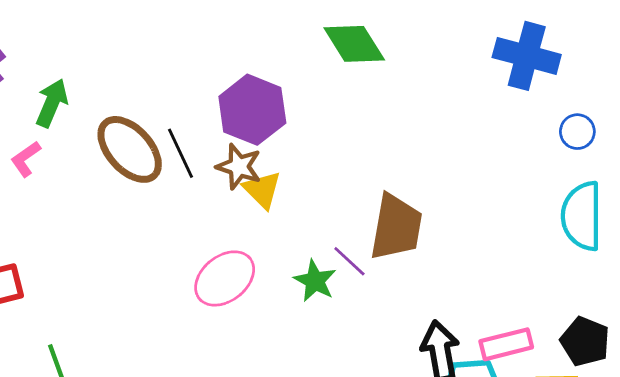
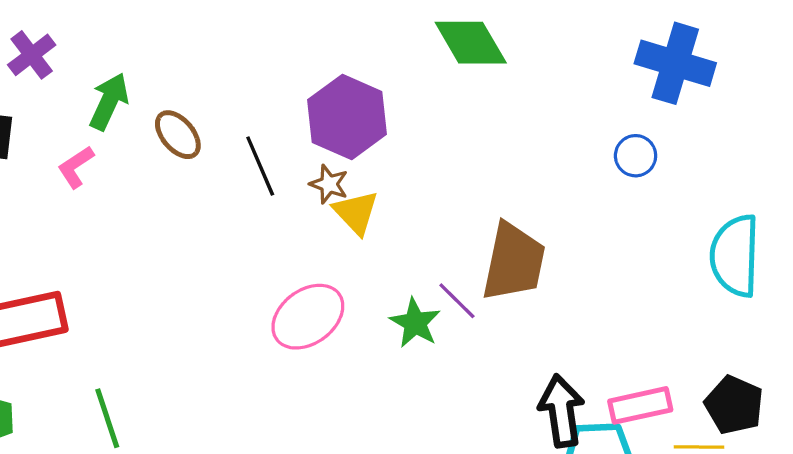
blue circle: (577, 132) -> (636, 156), moved
brown ellipse: (130, 149) -> (178, 135), moved, size x0.6
brown star: (239, 167) -> (329, 184), size x0.7

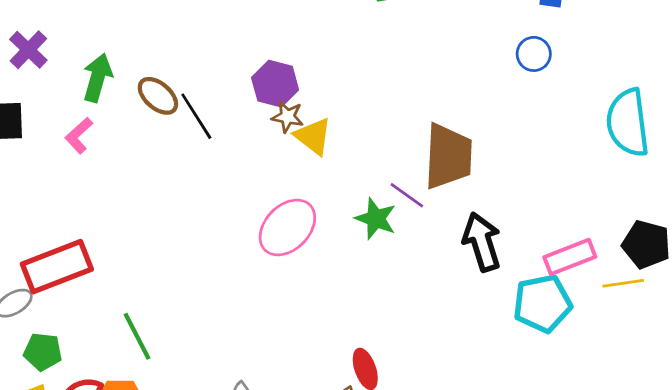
purple hexagon: (347, 117) -> (275, 84), moved, size x0.7
black line: (260, 166) -> (196, 116), moved
black arrow: (561, 411) -> (482, 242), moved

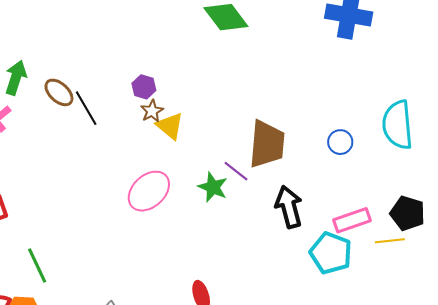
blue circle: (534, 54) -> (340, 142), moved
purple hexagon: (275, 84) -> (144, 87), size x0.7
brown star: (288, 117) -> (152, 111), turned 30
cyan pentagon: (542, 303) -> (331, 253), turned 30

